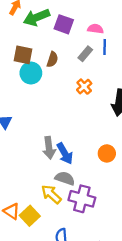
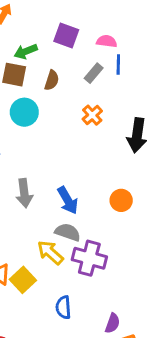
green arrow: (37, 17) -> (26, 51), moved, size x0.7
cyan circle: (31, 73) -> (24, 112), moved
gray arrow: (49, 148) -> (24, 193), moved

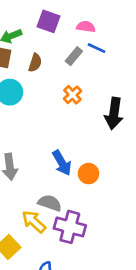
blue line: (118, 64) -> (97, 48), turned -66
blue arrow: (68, 200) -> (62, 163), moved
orange circle: (121, 200) -> (89, 174), moved

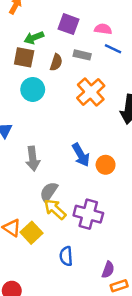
gray rectangle: (74, 56) -> (82, 55), moved, turned 63
orange cross: (72, 95) -> (91, 92), size x1.6
gray semicircle: (50, 203) -> (49, 192), moved, turned -75

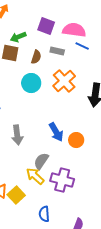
pink semicircle: (103, 29) -> (74, 30), size x1.6
cyan circle: (33, 89) -> (31, 83), moved
gray semicircle: (49, 192) -> (41, 161), moved

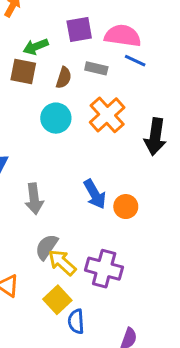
purple square: (46, 26) -> (79, 30), turned -30
gray semicircle: (41, 161) -> (47, 247), moved
yellow square: (16, 195) -> (57, 300), moved

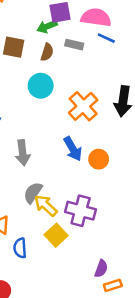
green arrow: (36, 47) -> (47, 26), moved
orange cross: (107, 115) -> (83, 106), moved
yellow square: (57, 300) -> (56, 235), moved
blue semicircle: (76, 321) -> (20, 248), moved

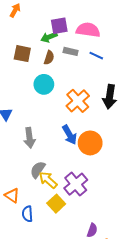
blue line: (106, 38) -> (96, 56), moved
orange circle: (99, 159) -> (90, 143), size x1.5
purple cross: (81, 211) -> (76, 184), turned 35

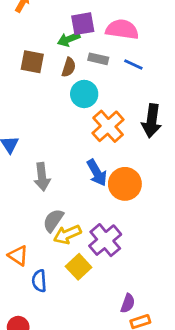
cyan circle: (44, 84) -> (84, 94), moved
yellow arrow: (48, 180) -> (67, 234), turned -66

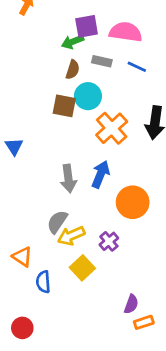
brown square: (32, 62) -> (64, 106), moved
blue arrow: (97, 173) -> (101, 174), turned -128
gray arrow: (42, 177) -> (68, 179), moved
orange circle: (125, 184) -> (133, 202), moved
purple cross: (105, 240) -> (109, 241), size x0.6

